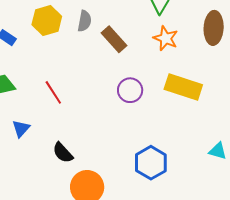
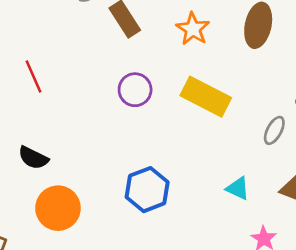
black semicircle: (63, 153) -> (33, 158), turned -30

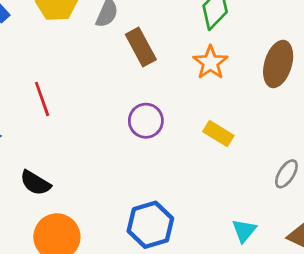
yellow rectangle: (206, 97) -> (218, 134), size x0.6
cyan triangle: (238, 188) -> (244, 231), turned 40

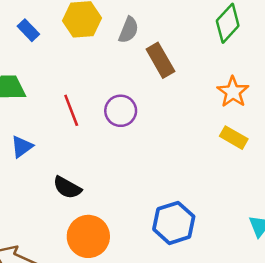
orange star: (210, 62) -> (233, 92), moved
purple circle: (146, 121) -> (121, 111), moved

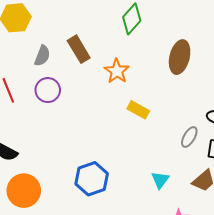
gray semicircle: (129, 30) -> (42, 56), moved
orange star: (233, 92) -> (117, 71), moved

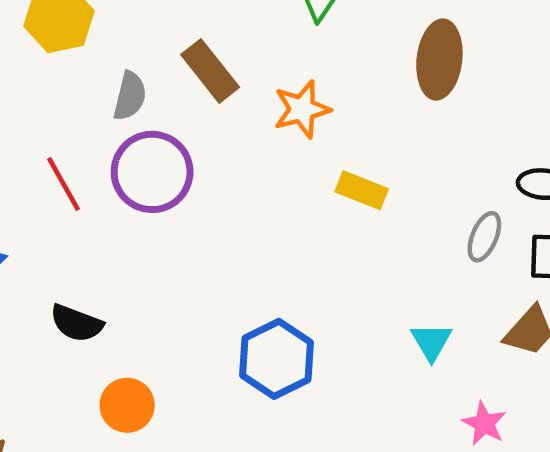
orange star: (117, 71) -> (302, 109), turned 30
purple circle: (48, 90) -> (152, 172), size x1.4
orange circle: (24, 191) -> (127, 405), size x0.7

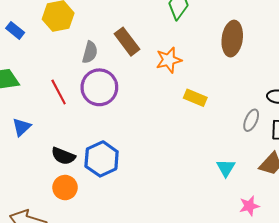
blue hexagon: (276, 359) -> (102, 159), moved
orange circle: (127, 405) -> (65, 188), moved
pink star: (484, 423) -> (249, 206), turned 30

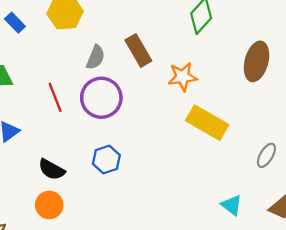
yellow rectangle: (195, 98) -> (207, 123), size x1.6
blue hexagon: (102, 159) -> (106, 160), moved, size x0.7
cyan triangle: (226, 168) -> (232, 205), turned -30

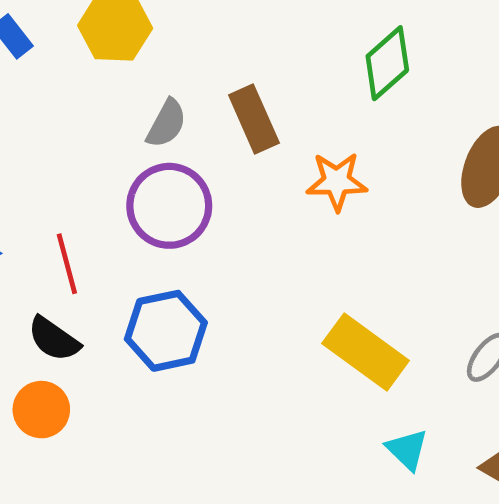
red line: (55, 97) -> (67, 264), moved
yellow rectangle: (207, 123) -> (366, 352), moved
blue hexagon: (106, 160) -> (166, 331), size x1.4

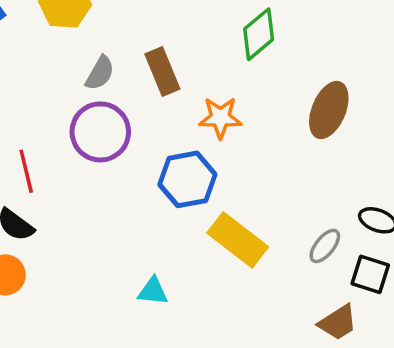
blue hexagon: (166, 331) -> (187, 179), moved
cyan triangle: (407, 450) -> (153, 291), moved, turned -40

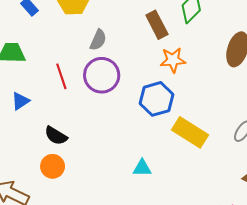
brown rectangle: (162, 72) -> (157, 25), moved
red line: (26, 171) -> (61, 76), moved

